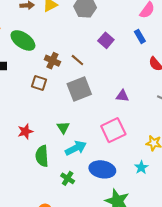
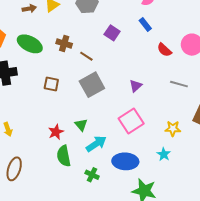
brown cross: (52, 61) -> (64, 43), moved
purple triangle: (122, 96) -> (136, 86), turned -40
red star: (25, 131) -> (56, 132), moved

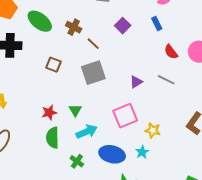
gray line: (179, 84) -> (166, 80), moved
yellow star: (173, 129) -> (153, 130), moved
cyan star: (164, 154) -> (142, 152), moved

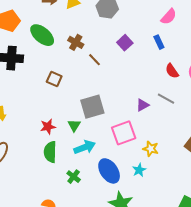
gray square: (93, 73) -> (92, 107), moved
purple triangle: (136, 82) -> (143, 105), moved
blue ellipse: (112, 154) -> (109, 171), turned 40

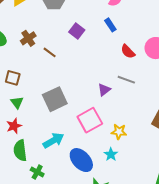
brown cross: (76, 42) -> (28, 38), turned 35
green triangle: (74, 125) -> (17, 103), moved
green cross: (74, 177) -> (37, 172), moved

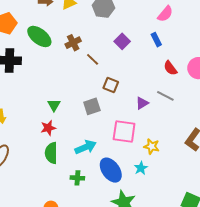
brown square: (13, 78) -> (111, 85), moved
gray square: (55, 99) -> (92, 106), size x0.7
pink square: (90, 120) -> (124, 132), turned 30
green cross: (37, 172) -> (77, 178), moved, turned -32

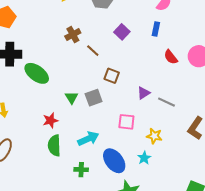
green ellipse: (39, 36) -> (37, 73), moved
blue rectangle: (156, 40) -> (156, 29), turned 40
gray line: (165, 96) -> (167, 102), moved
green triangle: (54, 105) -> (72, 98), moved
pink square: (124, 132) -> (126, 122), size x0.7

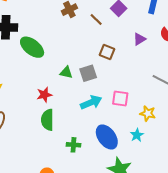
brown line: (93, 51) -> (96, 20), moved
purple triangle: (144, 93) -> (139, 39), moved
green triangle: (72, 98) -> (66, 72), turned -48
cyan arrow: (88, 139) -> (91, 102), moved

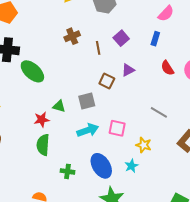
brown line: (96, 20) -> (98, 48), turned 32
purple triangle: (139, 39) -> (128, 70), moved
green triangle: (66, 72) -> (59, 106), moved

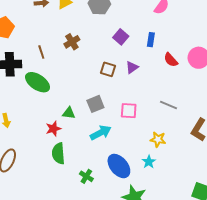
blue rectangle: (155, 39) -> (151, 40), moved
brown line: (98, 48) -> (41, 52), moved
brown square: (107, 81) -> (108, 69), moved
pink square: (117, 128) -> (129, 111), moved
green cross: (67, 171) -> (86, 176), turned 32

